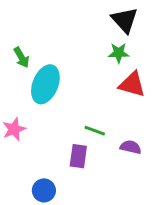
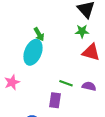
green arrow: (21, 57) -> (39, 34), moved
purple semicircle: (131, 147) -> (89, 86), moved

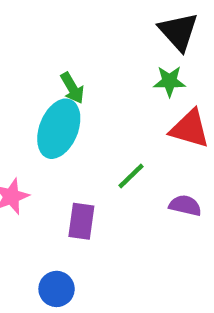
green line: (66, 83) -> (131, 176), moved, turned -64
purple rectangle: (55, 100) -> (81, 221), moved

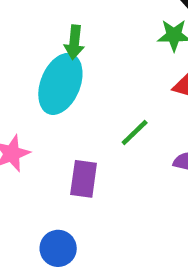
green arrow: (72, 88) -> (74, 42), turned 36

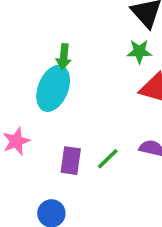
green line: (135, 133) -> (108, 159), moved

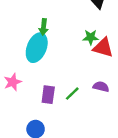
green star: (139, 51) -> (91, 37), moved

